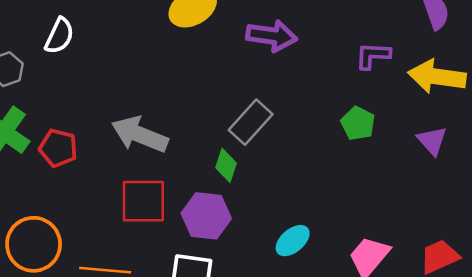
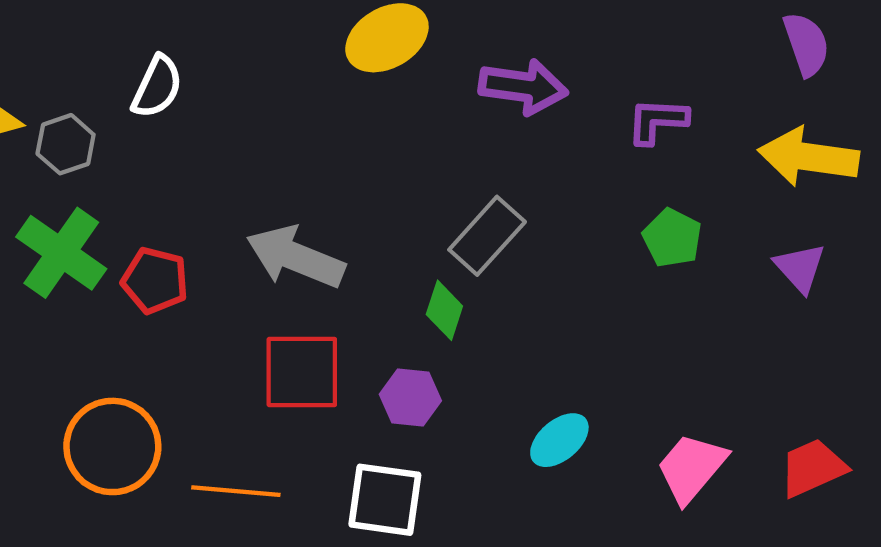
purple L-shape: (373, 56) -> (657, 121), moved
purple hexagon: (206, 216) -> (410, 398), size x0.7

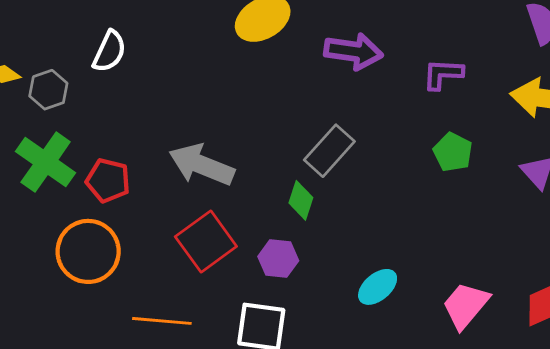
red square: (302, 372) -> (206, 242), turned -36
orange circle: (112, 446) -> (88, 251), moved

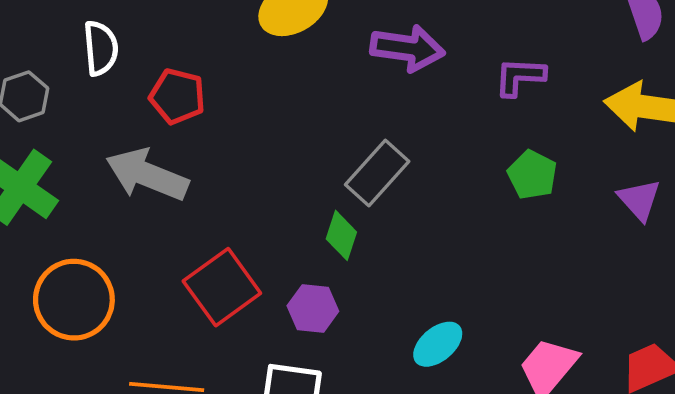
white semicircle: (109, 51) -> (101, 48), turned -30
gray arrow: (202, 165) -> (147, 175), moved
red pentagon: (108, 180) -> (177, 96), moved

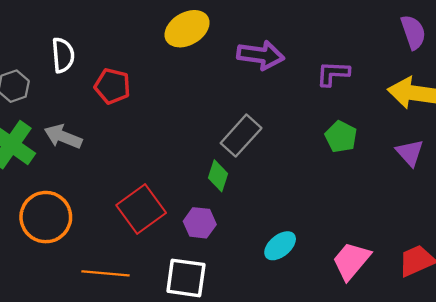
gray arrow: (147, 175) -> (63, 137), moved, size x0.7

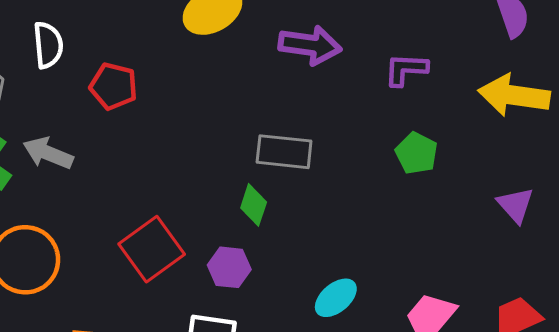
gray rectangle: (241, 136) -> (284, 152), turned 54
purple triangle: (410, 153) -> (515, 205), moved

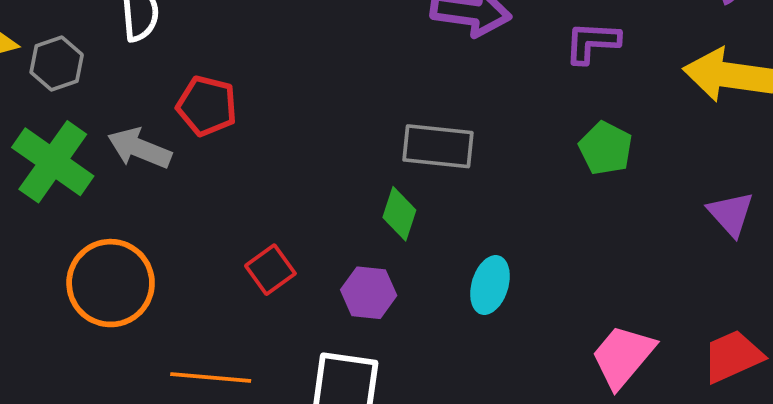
red pentagon: (114, 86) -> (207, 106), moved
red square: (152, 249) -> (270, 270), size x0.6
cyan ellipse: (336, 298) -> (490, 285), moved, turned -33

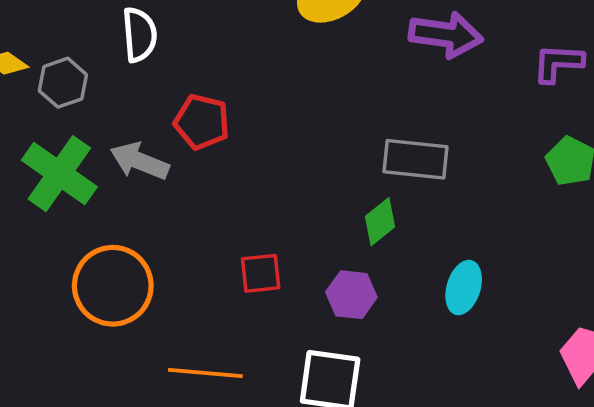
green diamond: (399, 214) -> (380, 222), turned 33
red square: (270, 270) -> (261, 273), turned 30

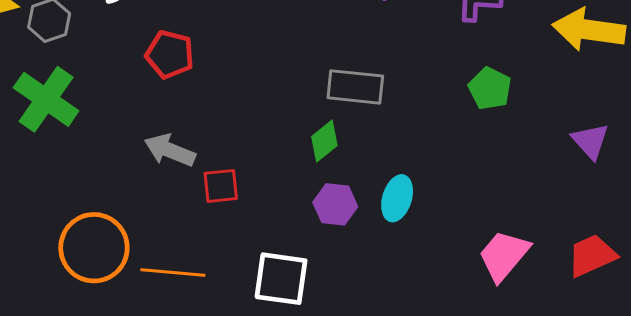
gray arrow: (139, 161) -> (170, 150), moved
orange circle: (113, 286) -> (94, 248), moved
purple hexagon: (351, 295) -> (335, 204), moved

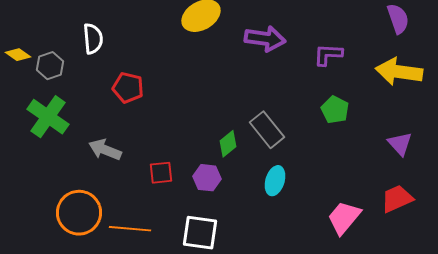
gray rectangle: (355, 87) -> (267, 130), moved, turned 45
gray arrow: (170, 150) -> (105, 150), moved
purple hexagon: (335, 204) -> (207, 178), moved
red trapezoid: (592, 255) -> (397, 199), moved

